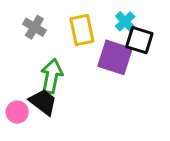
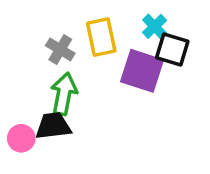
gray cross: (34, 27) -> (60, 49), moved
black trapezoid: (43, 102) -> (53, 126), turned -44

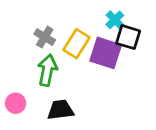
yellow rectangle: (101, 37) -> (76, 44), moved, turned 44
black trapezoid: (53, 126) -> (61, 110), moved

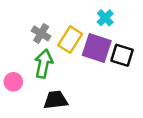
black square: (128, 37) -> (122, 55), moved
pink circle: (16, 103) -> (13, 82), moved

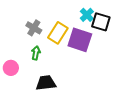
black square: (122, 55) -> (101, 22), moved
green arrow: (44, 64) -> (36, 53), size x0.6

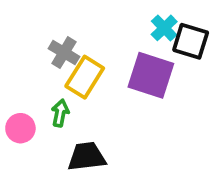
yellow rectangle: (58, 33) -> (85, 77), moved
green arrow: (36, 53) -> (60, 113), moved

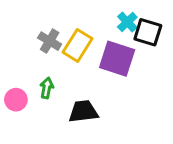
yellow rectangle: (85, 77) -> (77, 45), moved
black trapezoid: (87, 157) -> (83, 111), moved

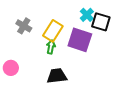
gray cross: (50, 41) -> (24, 26), moved
green arrow: (47, 88) -> (51, 47), moved

